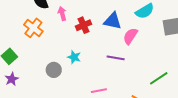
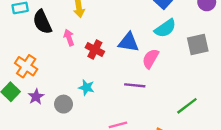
red cross: (84, 25) -> (95, 50), turned -35
orange cross: (33, 28) -> (26, 66), moved
purple star: (12, 79) -> (36, 97), moved

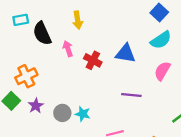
pink semicircle: (150, 59) -> (162, 71), moved
orange cross: (26, 66) -> (26, 76), turned 30
cyan star: (86, 88) -> (83, 114), moved

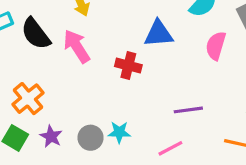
pink arrow: (68, 49) -> (77, 46), size x1.5
red cross: (93, 60) -> (128, 66), moved
purple line: (131, 95) -> (188, 110), moved

